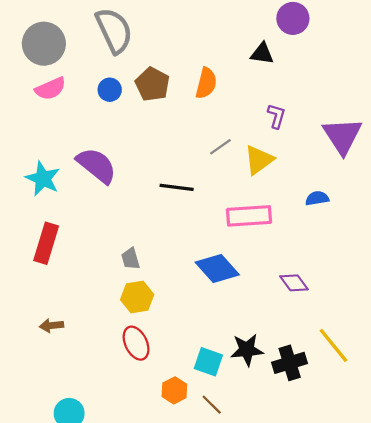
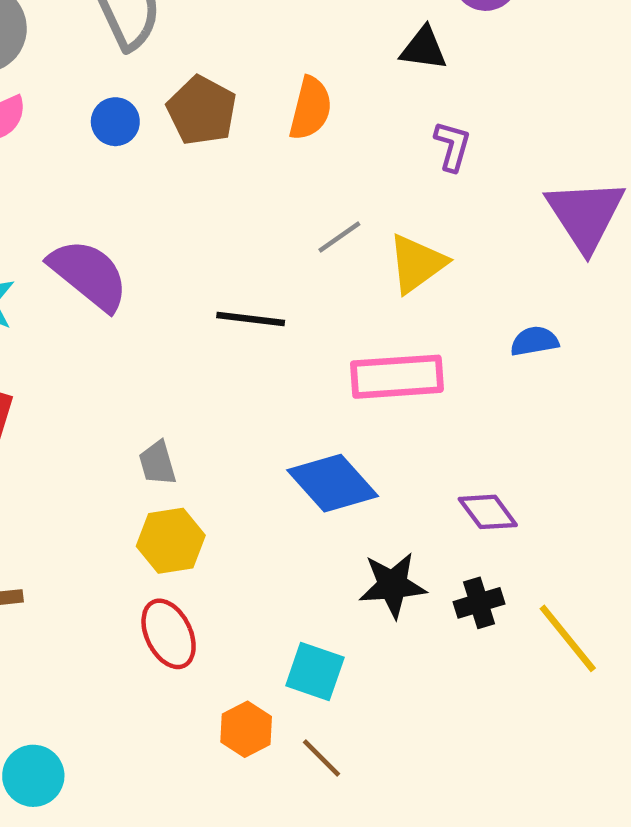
purple L-shape: (276, 116) -> (452, 146), moved
black star: (247, 350) -> (393, 585), moved
black cross: (290, 363) -> (479, 603), moved, size x0.7

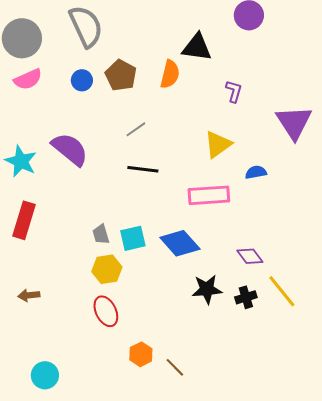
black triangle: (424, 48) -> (197, 47), moved, size x1.4
gray line: (339, 237) -> (136, 129), moved
blue semicircle: (534, 341) -> (256, 172), moved
yellow line: (568, 638) -> (282, 291), moved
cyan square: (315, 672) -> (133, 238), moved, turned -32

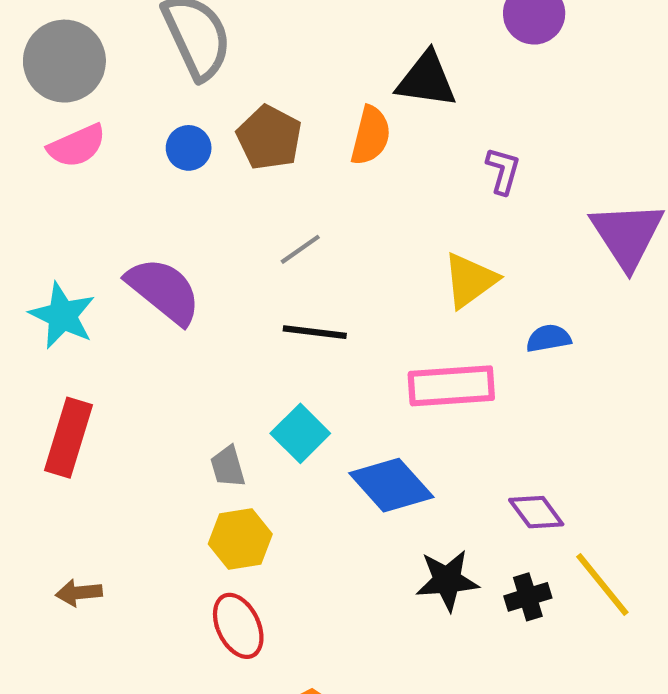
cyan square: (133, 238) -> (300, 433), moved, turned -32

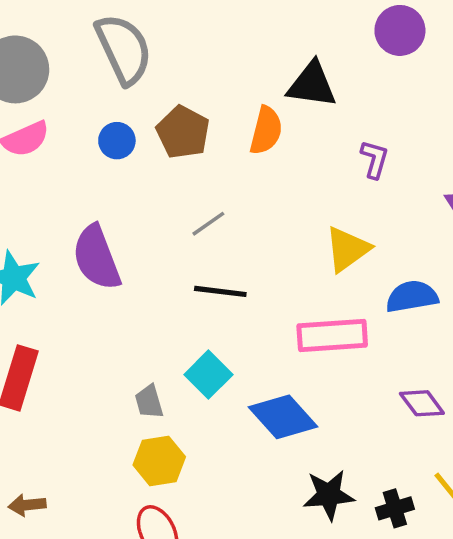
purple semicircle: (164, 291) -> (97, 258), turned -150
blue semicircle: (549, 338) -> (412, 297), size x1.4
purple diamond: (536, 512) -> (422, 403), moved

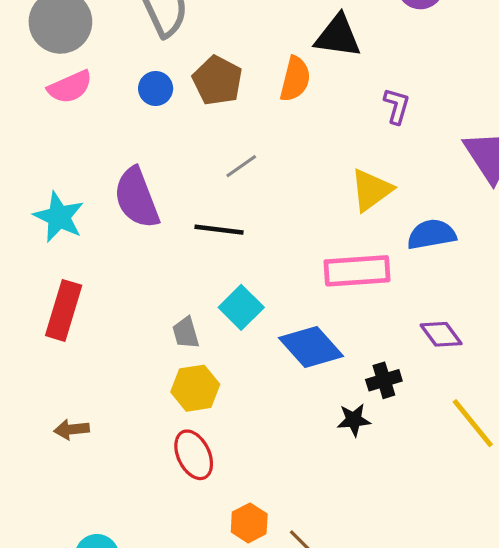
black line: (220, 291) -> (219, 230), moved
black star: (329, 495) -> (354, 420), size x0.7
black cross: (395, 508) -> (384, 380), moved

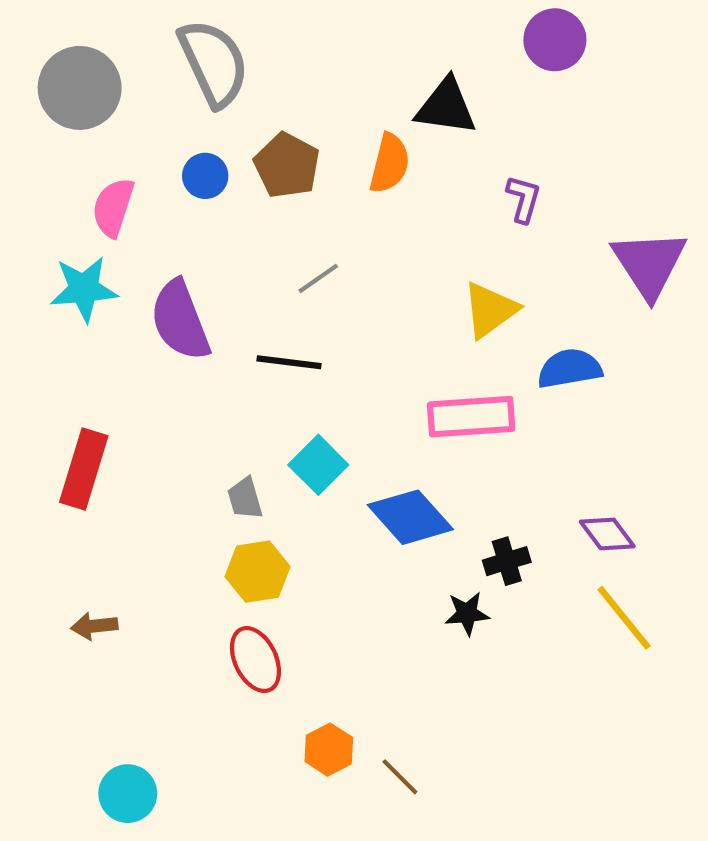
pink semicircle: (70, 87) -> (113, 207), moved, turned 132
cyan star: (59, 217) -> (84, 289), moved, turned -30
purple diamond: (441, 334) -> (607, 534), moved

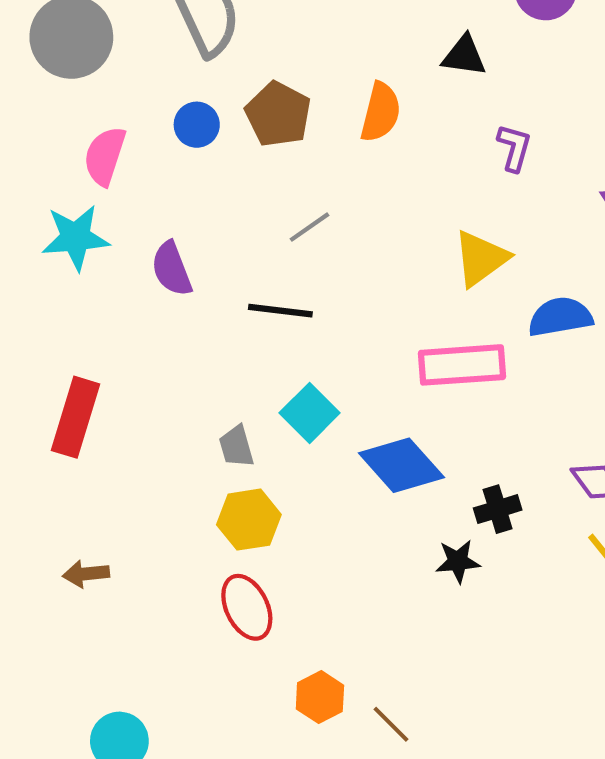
black triangle: (446, 107) -> (464, 56), moved, size x0.7
purple semicircle: (180, 320) -> (172, 269), size x0.7

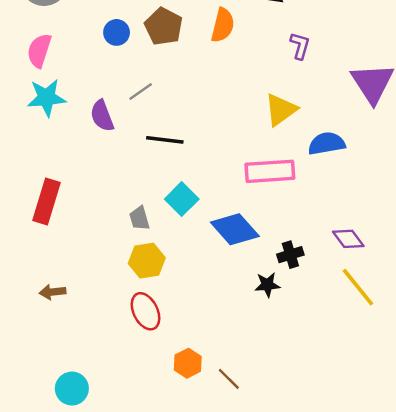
pink semicircle: (105, 156) -> (39, 51), moved
gray line: (310, 227) -> (141, 92), moved

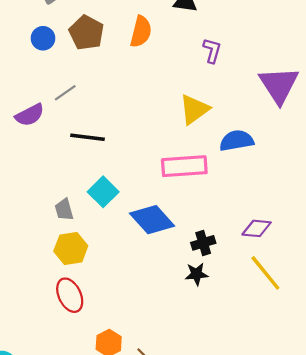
purple semicircle: (102, 116) -> (30, 115), turned -96
purple diamond: (348, 239) -> (257, 228), turned -48
black star: (267, 285) -> (197, 274), moved

